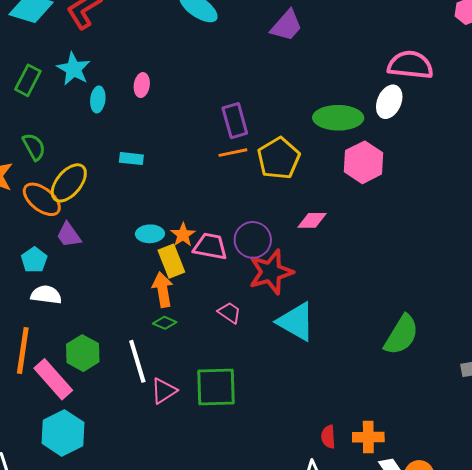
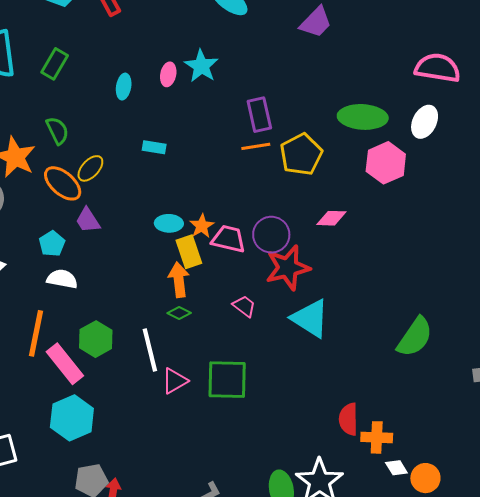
cyan star: (74, 69) -> (201, 66), moved
white ellipse: (389, 102) -> (425, 122), moved
yellow ellipse: (69, 183) -> (90, 168), size x0.7
red semicircle: (328, 437) -> (348, 419), moved, size x1.4

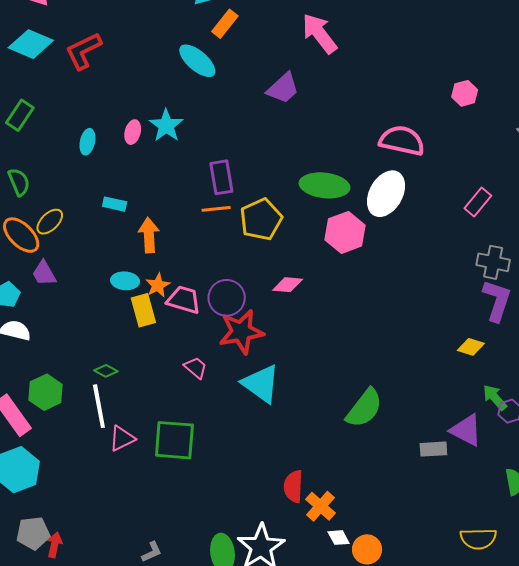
white ellipse: (425, 122) -> (386, 194), size x1.4
orange arrow: (179, 280) -> (149, 235), moved
green diamond: (179, 313) -> (106, 371), moved
orange cross: (377, 437) -> (321, 506), turned 36

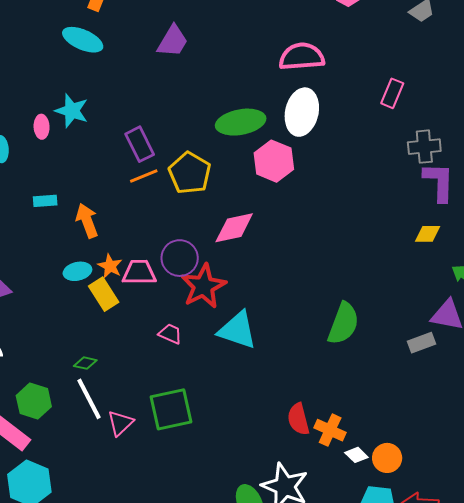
pink diamond: (288, 285) -> (234, 228), size x1.4

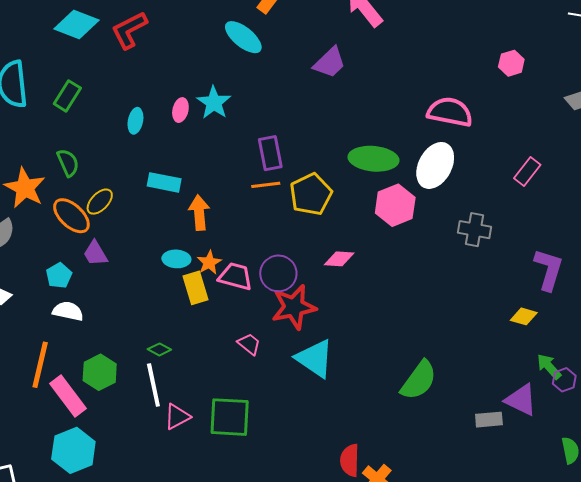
gray cross: (424, 147) -> (475, 230), moved
cyan rectangle: (45, 201) -> (164, 182), size x1.4
pink diamond: (234, 228) -> (339, 259), size x0.7

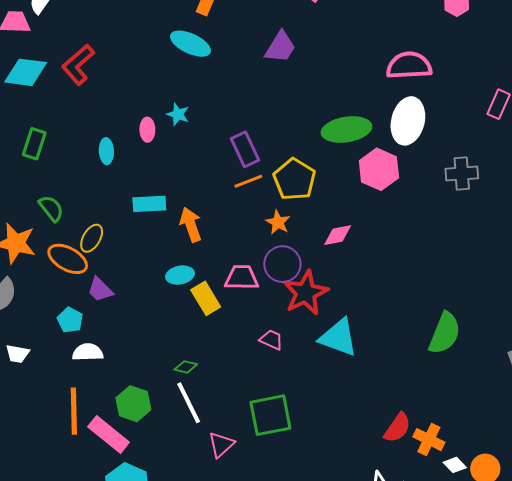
cyan star: (214, 103) -> (178, 114), size x0.7
orange star: (209, 263) -> (278, 222), moved
pink triangle: (177, 417) -> (221, 445), moved
red semicircle: (350, 460) -> (397, 428), turned -132

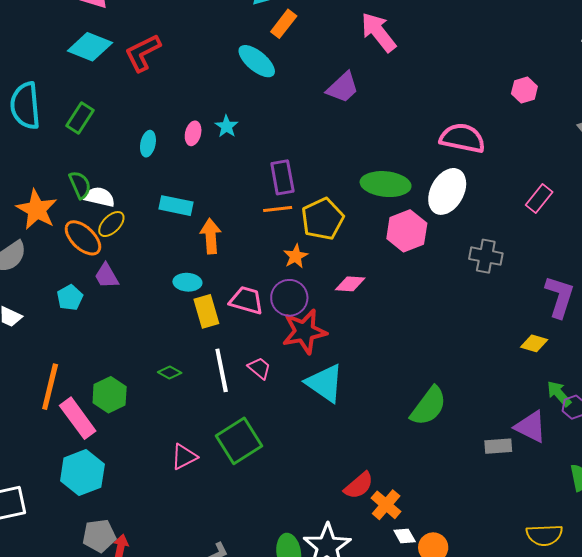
white semicircle: (88, 352) -> (99, 197), moved
white line: (189, 403) -> (222, 370), moved
green square: (270, 415) -> (239, 441), turned -36

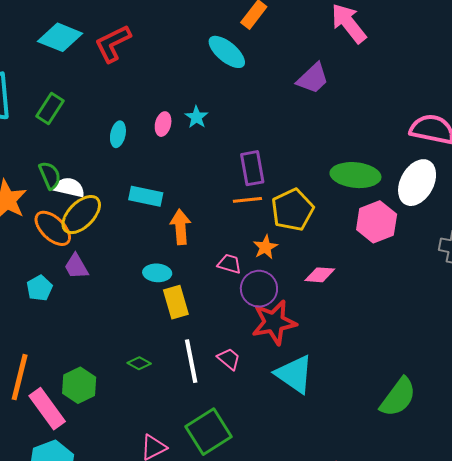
yellow ellipse: (111, 224) -> (81, 215), size x1.5
pink trapezoid: (246, 300) -> (229, 264), moved, size x0.7

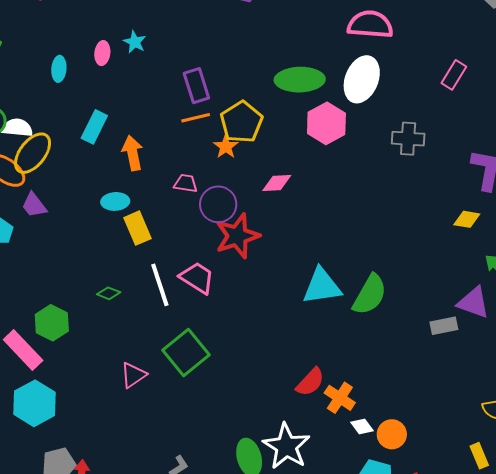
cyan rectangle: (146, 196) -> (94, 127), turned -68
orange star: (265, 247) -> (226, 147), moved
pink trapezoid: (229, 359) -> (197, 278), size x1.5
cyan triangle: (294, 374) -> (322, 286), moved, turned -36

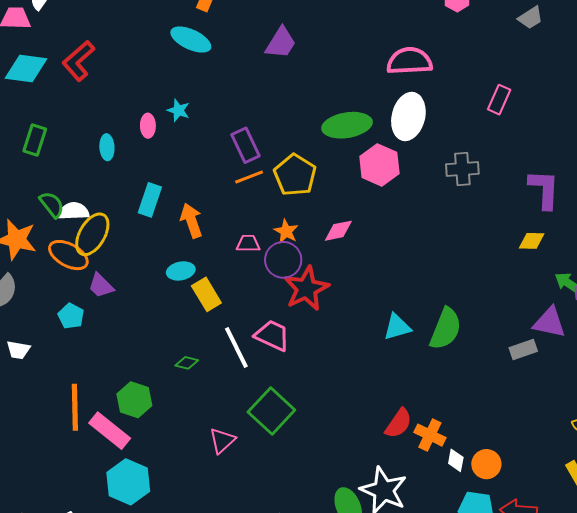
orange star: (226, 147) -> (286, 231), moved
cyan triangle: (322, 286) -> (397, 327), size x0.7
white diamond: (362, 426) -> (456, 460), turned 55

